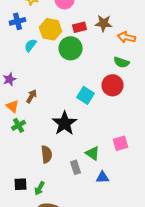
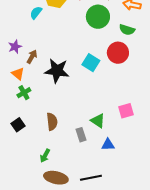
green circle: (70, 48) -> (98, 17), moved
brown arrow: (32, 96) -> (32, 57), moved
black star: (64, 123) -> (57, 71), moved, turned -30
black square: (20, 184) -> (18, 125), moved, turned -32

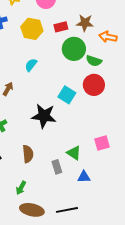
cyan semicircle: (36, 13) -> (31, 65), moved
green semicircle: (127, 30) -> (94, 61), moved
black star: (57, 71) -> (44, 116), moved

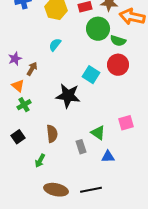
orange arrow: (108, 37) -> (132, 17), size x1.4
green arrow: (21, 188) -> (40, 161), moved

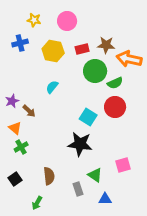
green semicircle: (118, 41) -> (115, 83), turned -42
brown arrow: (32, 69) -> (29, 111), turned 104
black star: (68, 96) -> (80, 144), moved

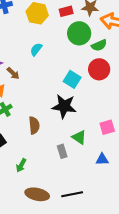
brown semicircle: (49, 176) -> (34, 125), moved
blue triangle: (105, 199) -> (102, 159), moved

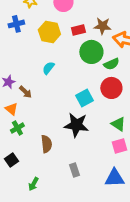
cyan square: (72, 79) -> (84, 98), turned 30
green triangle: (79, 137) -> (118, 124), moved
blue triangle: (102, 159) -> (114, 178), size x1.5

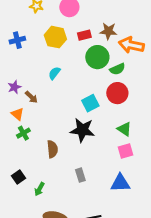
blue cross: (16, 24) -> (17, 40), moved
black square: (11, 160) -> (18, 177), moved

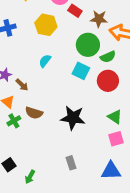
red rectangle: (84, 35) -> (75, 11), moved, turned 48
cyan square: (90, 103) -> (81, 71), moved, turned -36
brown semicircle: (52, 149) -> (34, 113), moved, turned 114

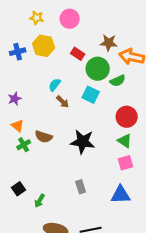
red rectangle: (75, 11) -> (78, 54), moved
yellow hexagon: (46, 25) -> (44, 46), moved
red circle: (108, 81) -> (127, 117), moved
brown arrow: (22, 85) -> (63, 102), moved

